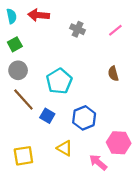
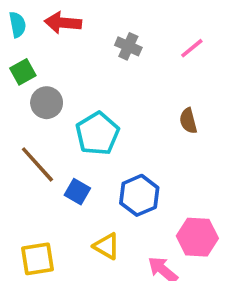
gray circle: (18, 70) -> (47, 103), moved

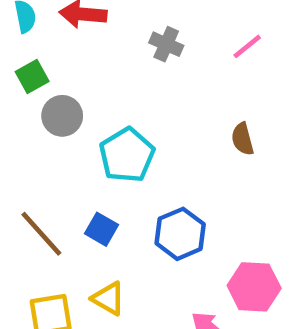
brown line: (37, 164) -> (41, 234), moved
yellow triangle: (107, 246) -> (108, 299), moved

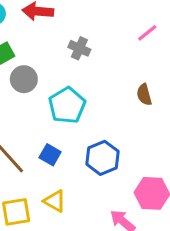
gray cross: (166, 44) -> (79, 48), moved

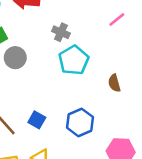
brown semicircle: (144, 95) -> (114, 83), moved
cyan pentagon: (67, 105) -> (74, 60), moved

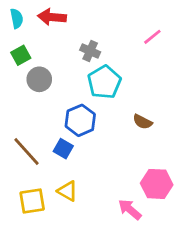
brown semicircle: (114, 83) -> (143, 122), moved, turned -48
blue hexagon: (80, 122) -> (80, 120), moved

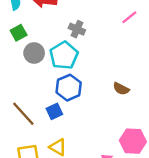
cyan pentagon: (104, 82) -> (64, 55), moved
blue square: (63, 149) -> (54, 111), turned 35

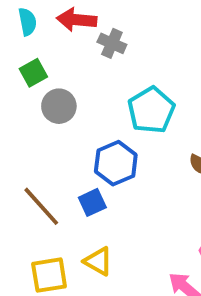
gray cross: (77, 29) -> (112, 43), moved
cyan pentagon: (64, 55) -> (151, 110), moved

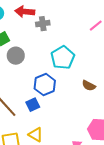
gray cross: (112, 43) -> (43, 24), turned -32

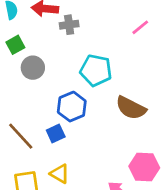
cyan pentagon: (63, 58) -> (96, 70), turned -30
brown semicircle: (89, 86) -> (131, 108), size x1.6

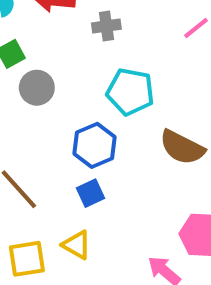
gray cross: (69, 25) -> (106, 26), moved
blue square: (56, 133) -> (91, 193), moved

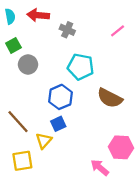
gray cross: (106, 26) -> (67, 30), turned 32
yellow triangle: (77, 245) -> (44, 141), moved, turned 42

